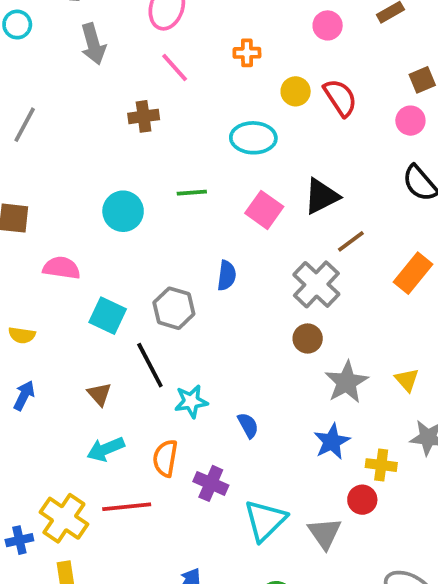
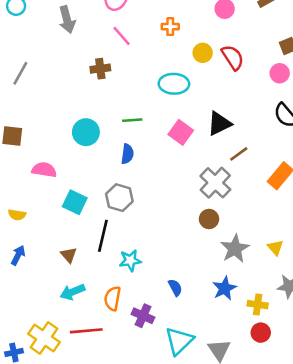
blue semicircle: (227, 276) -> (127, 154), moved
black line: (150, 365) -> (103, 236), turned 40
blue semicircle: (248, 425) -> (175, 288), moved
red circle: (362, 500) -> (261, 333), moved

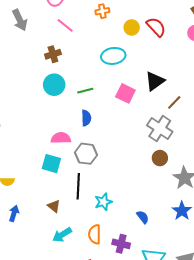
cyan circle: (86, 132) -> (54, 85), moved
pink semicircle: (44, 170) -> (61, 138), moved

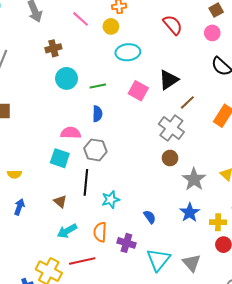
yellow circle: (132, 27) -> (111, 26), moved
brown cross: (53, 54) -> (53, 48), moved

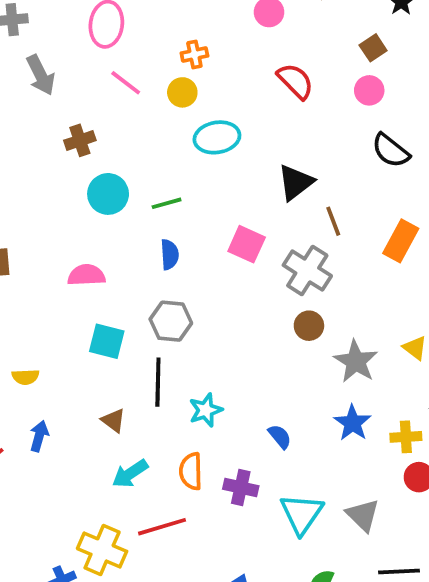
pink square: (138, 91) -> (247, 244), moved
brown line: (187, 102) -> (333, 221), turned -63
pink semicircle: (71, 133) -> (86, 275), moved

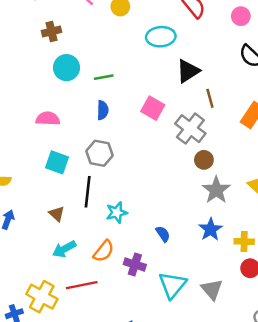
cyan ellipse: (217, 137) -> (161, 37), moved
brown circle: (309, 326) -> (204, 160), moved
orange semicircle: (191, 471) -> (104, 251), turned -145

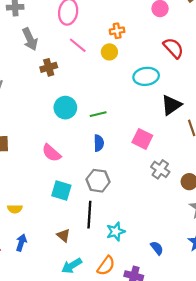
brown cross: (51, 31) -> (49, 67), moved
pink semicircle: (48, 119) -> (51, 153), turned -138
gray cross: (190, 129) -> (160, 169), moved, size x0.7

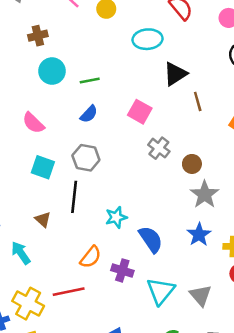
brown cross: (49, 67) -> (38, 36), moved
blue semicircle: (99, 143) -> (89, 114), turned 42
cyan star: (116, 232) -> (116, 217), moved
blue semicircle: (157, 248) -> (151, 239), size x1.6
cyan arrow: (72, 266) -> (21, 253), moved, turned 84

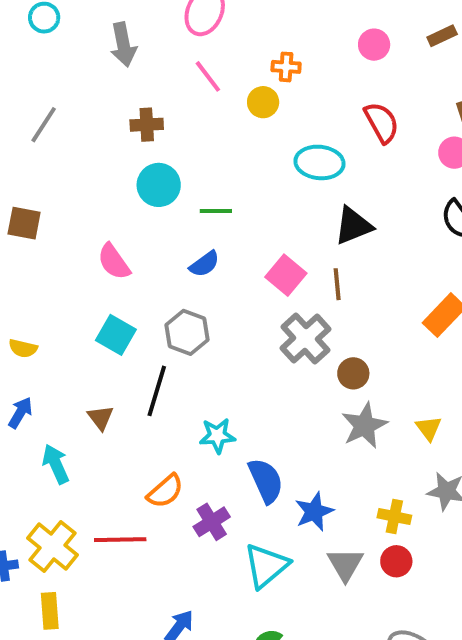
brown line: (198, 101) -> (337, 284), moved
gray cross: (159, 148) -> (305, 339), size x1.4
blue star: (199, 235) -> (314, 512), moved
purple cross: (122, 270) -> (212, 522), turned 30
gray triangle: (201, 295) -> (345, 564), moved

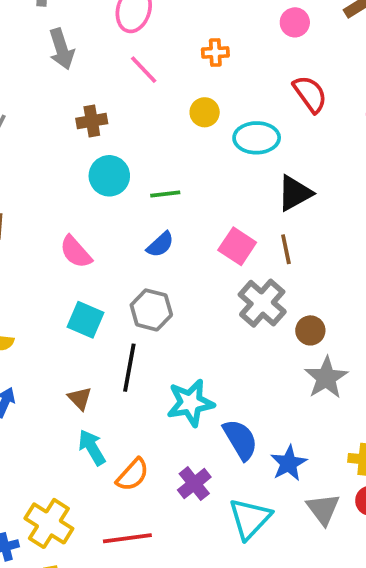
yellow circle: (263, 102) -> (205, 112), moved
cyan star: (217, 436) -> (190, 403), size x1.4
cyan arrow: (56, 464) -> (92, 447), moved
orange semicircle: (165, 491) -> (133, 475), moved
red line: (120, 540) -> (127, 538), moved

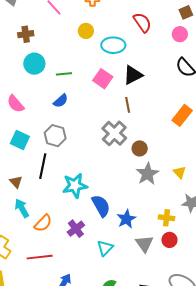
pink square: (237, 246) -> (103, 79), moved
cyan triangle: (250, 519) -> (105, 248), size x0.7

